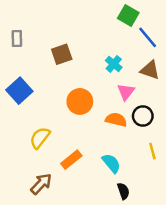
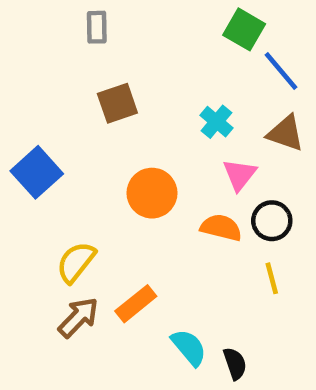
gray rectangle: (17, 39) -> (97, 27), moved
yellow line: (152, 151) -> (272, 278), moved
cyan semicircle: (111, 163) -> (189, 347), moved
brown arrow: (41, 184) -> (78, 317), moved

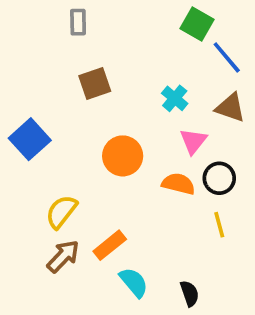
cyan semicircle: (189, 347) -> (134, 282), moved

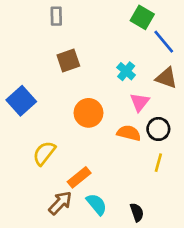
yellow line: (219, 225) -> (158, 163), turned 30
brown arrow: (63, 256) -> (60, 203), moved

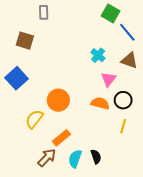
brown square: (68, 60) -> (25, 41), moved, turned 36
orange circle: (88, 113) -> (58, 100), moved
cyan semicircle: (97, 204) -> (75, 159), turned -120
black semicircle: (137, 212) -> (96, 157), moved

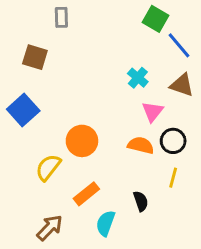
black semicircle: (96, 157) -> (141, 201), moved
brown arrow: (47, 158) -> (50, 228), moved

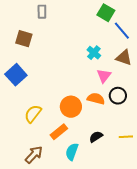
orange circle: (82, 141) -> (71, 107), moved
yellow line: (173, 178) -> (126, 137), moved, turned 72
black semicircle: (141, 201) -> (96, 137), turned -104

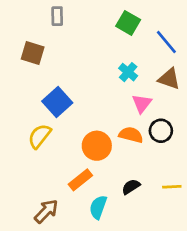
green square: (106, 13) -> (128, 23), moved
blue square: (16, 75) -> (57, 102), moved
yellow semicircle: (33, 114) -> (39, 136), moved

